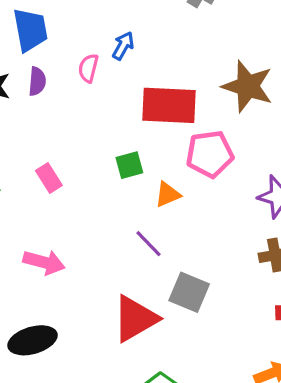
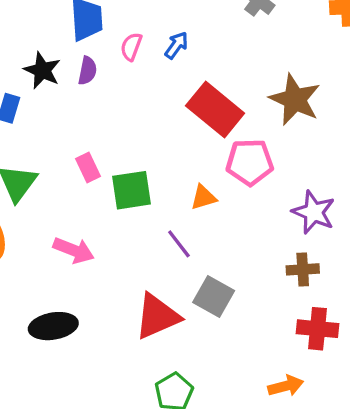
pink semicircle: (88, 68) -> (131, 47), moved
red rectangle: (169, 105) -> (215, 110), turned 30
green square: (129, 165) -> (131, 190), moved, size x1.5

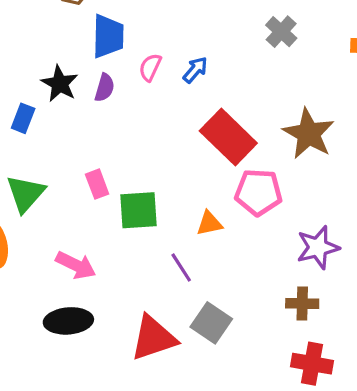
purple star: (314, 212) -> (318, 247), turned 30
black ellipse: (53, 326) -> (68, 321), moved

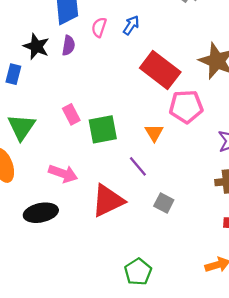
orange triangle: (209, 223) -> (154, 133), turned -42
black ellipse: (68, 321) -> (41, 213), moved
gray square: (211, 323) -> (164, 203), size x0.7
red triangle: (153, 338) -> (108, 201), moved

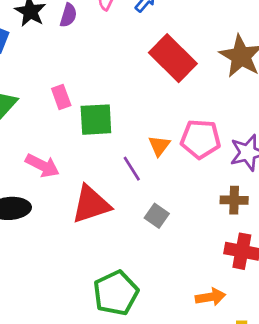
pink pentagon: (186, 107) -> (200, 139), moved
orange triangle: (154, 133) -> (159, 146), moved
green pentagon: (138, 272) -> (116, 293), size x1.4

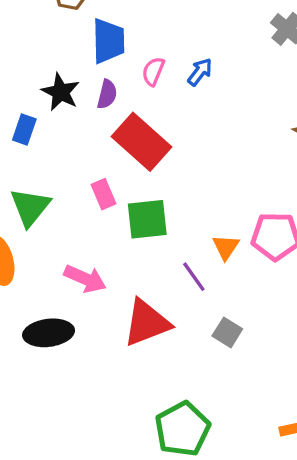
red rectangle: (173, 58) -> (141, 142), moved

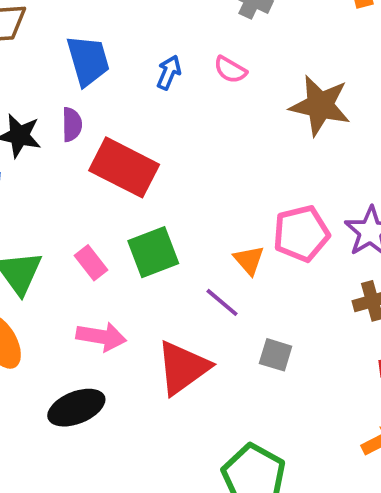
blue trapezoid: (108, 41) -> (88, 60), moved
pink semicircle: (153, 71) -> (230, 70), moved, turned -68
pink rectangle: (104, 194) -> (91, 263), moved

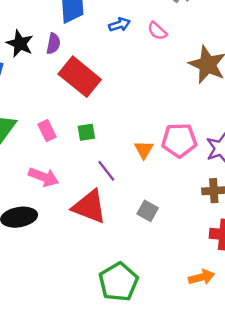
blue arrow: (169, 72) -> (119, 25), turned 36
green square: (153, 252) -> (86, 132), size x0.6
purple line: (222, 302) -> (106, 171), moved
red triangle: (183, 368) -> (89, 207), turned 45

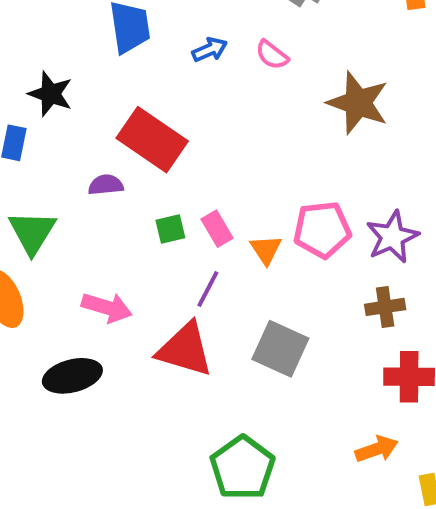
purple semicircle: (53, 44) -> (106, 185), moved, turned -102
pink rectangle: (47, 131) -> (217, 229), moved
purple line: (106, 171) -> (208, 289), turned 70
gray square: (148, 211) -> (280, 349), size x1.6

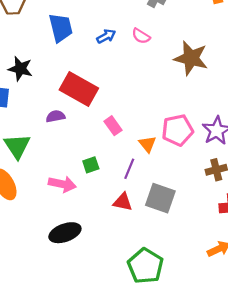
green square: (170, 229) -> (91, 165), moved
pink rectangle: (217, 229) -> (113, 126), moved
purple line: (208, 289) -> (129, 169), moved
red triangle: (185, 350) -> (123, 202), moved, size x0.6
black ellipse: (72, 376) -> (65, 233), moved

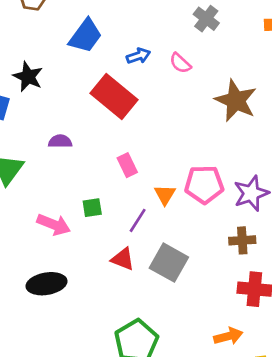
blue trapezoid: (61, 28) -> (85, 36), turned 40
red rectangle: (79, 89) -> (114, 96), moved

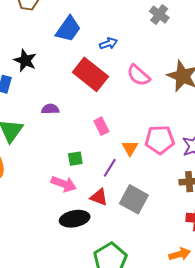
pink semicircle: (180, 63) -> (138, 75), moved, size x1.4
pink arrow: (54, 225) -> (64, 184), moved
black ellipse: (46, 284) -> (75, 219), moved

